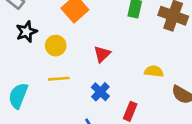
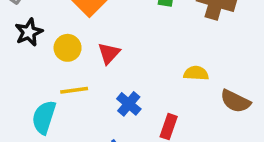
red triangle: (102, 54) -> (109, 53), moved
cyan semicircle: (18, 96) -> (44, 117), moved

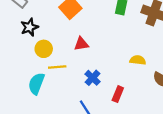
yellow circle: (68, 48) -> (44, 49), moved
red triangle: (109, 53) -> (81, 44), turned 35

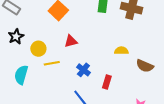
black star: (29, 27) -> (16, 37), moved
cyan semicircle: (36, 84) -> (21, 75), moved

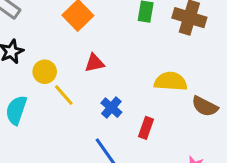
yellow semicircle: (121, 51) -> (171, 81), size x1.5
yellow line: (52, 63) -> (64, 95), turned 56

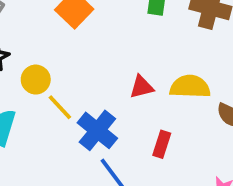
red triangle: (94, 63) -> (141, 87), moved
blue cross: (111, 108) -> (97, 130), moved, size x1.5

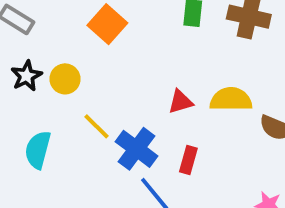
yellow circle: (36, 80) -> (65, 79), moved
red rectangle: (162, 144) -> (188, 160), moved

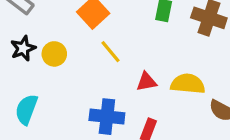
yellow line: (97, 126) -> (110, 52), moved
blue cross: (136, 149) -> (107, 117), turned -36

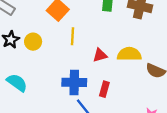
yellow line: (110, 52) -> (73, 36), turned 48
cyan semicircle: (26, 109) -> (17, 83), turned 110

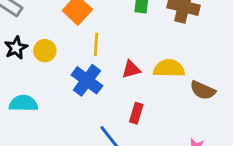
blue cross: (74, 82) -> (87, 80), moved, turned 35
cyan semicircle: (17, 83) -> (23, 103), turned -35

